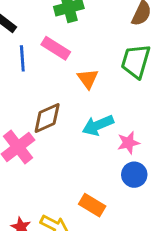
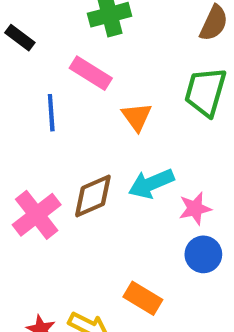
blue line: (22, 58) -> (51, 113), moved
brown diamond: (47, 118) -> (93, 196), moved

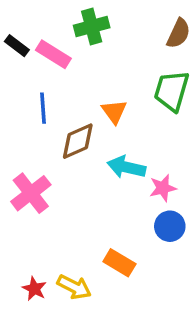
pink rectangle: (91, 73) -> (53, 54), moved
cyan arrow: (151, 184) -> (126, 167), turned 36
brown diamond: (93, 196) -> (78, 141), moved

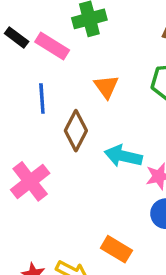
orange triangle: (114, 112) -> (106, 87), moved
brown diamond: (78, 141) -> (76, 131), turned -39

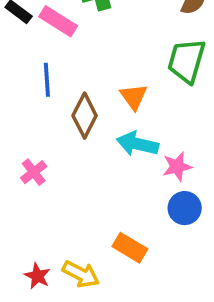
orange triangle: (106, 87) -> (134, 97), moved
pink cross: (30, 181) -> (34, 172), size x0.6

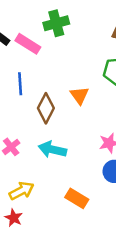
cyan arrow: (137, 144) -> (52, 149), moved
yellow arrow: (81, 274) -> (21, 191), moved, turned -55

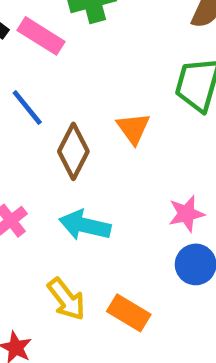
blue line: (20, 84) -> (27, 108), turned -35
yellow arrow: (21, 191) -> (66, 299), moved, turned 80

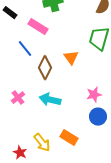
pink rectangle: (41, 36) -> (38, 27), moved
yellow arrow: (66, 299) -> (42, 143), moved

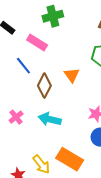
orange rectangle: (69, 138) -> (70, 159), size x1.4

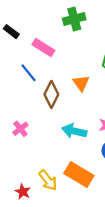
green cross: (53, 16) -> (74, 19), moved
cyan arrow: (50, 119) -> (74, 131), moved

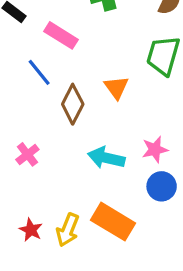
yellow arrow: (48, 180) -> (68, 230), turned 60
red star: (23, 192) -> (31, 230), moved

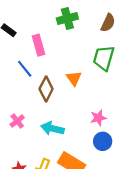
pink rectangle: (61, 35) -> (39, 45), turned 42
cyan arrow: (106, 158) -> (52, 129), moved

